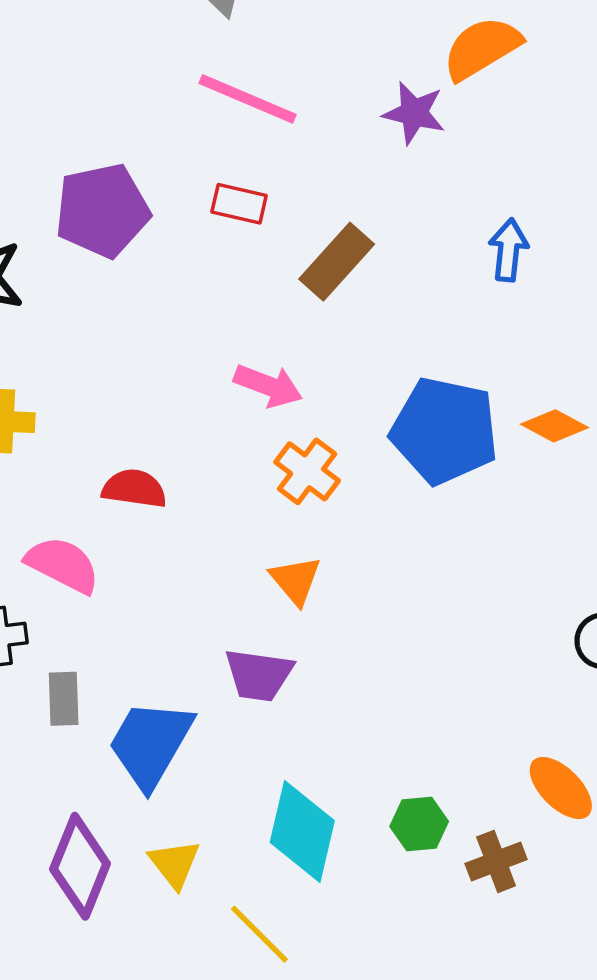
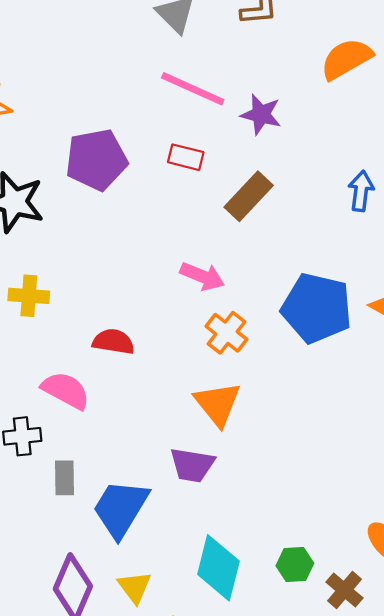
purple star: (414, 113) -> (261, 114), moved
orange triangle: (296, 580) -> (217, 404), size x1.4
brown cross: (496, 861) -> (344, 590), turned -30

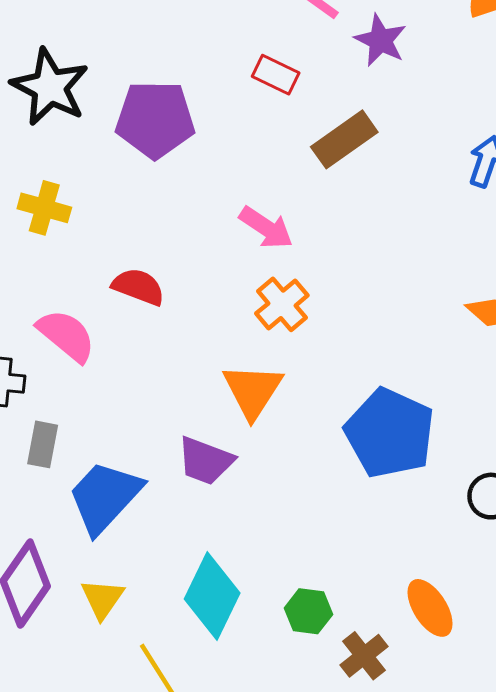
purple pentagon: (96, 160) -> (155, 119), moved
blue pentagon: (317, 308) -> (390, 433), moved

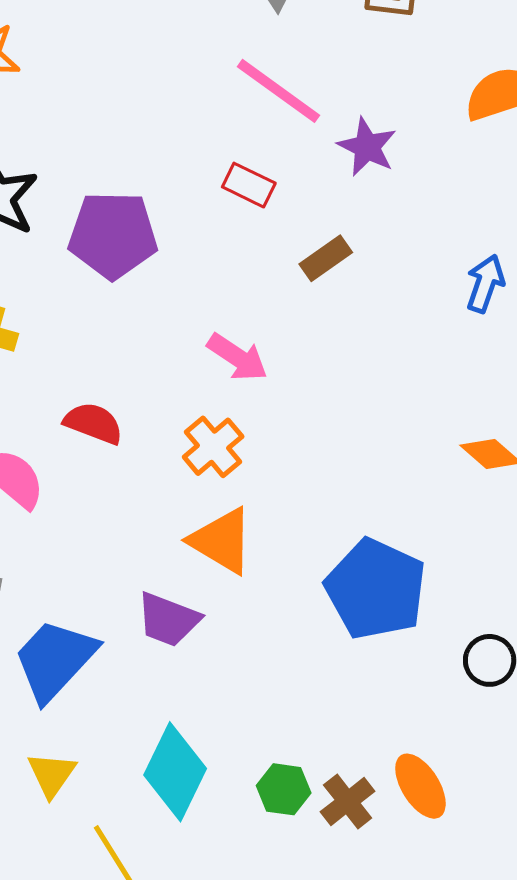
brown rectangle: (344, 139) -> (326, 258), size x0.7
orange cross: (282, 304) -> (213, 447), moved
orange triangle: (253, 391) -> (222, 541), turned -32
brown cross: (364, 656) -> (348, 801), moved

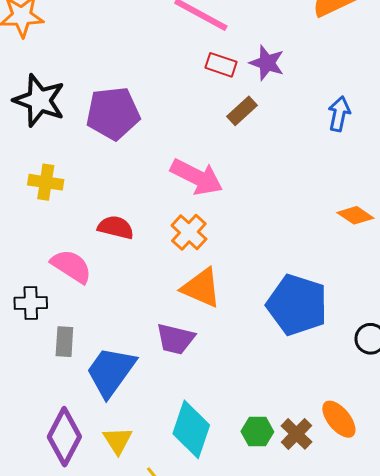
purple star: (367, 147) -> (267, 63), moved
red rectangle: (249, 185) -> (221, 65), moved
pink arrow: (237, 357) -> (197, 177), size x1.4

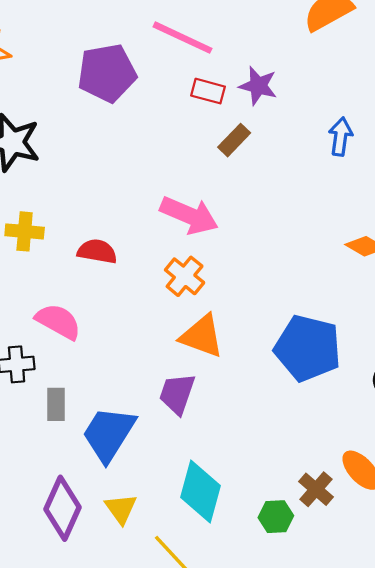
purple pentagon: (113, 113) -> (107, 73), moved
red semicircle: (116, 227) -> (97, 251), moved
purple trapezoid: (175, 339) -> (177, 394), turned 99
green hexagon: (257, 432) -> (276, 517), moved

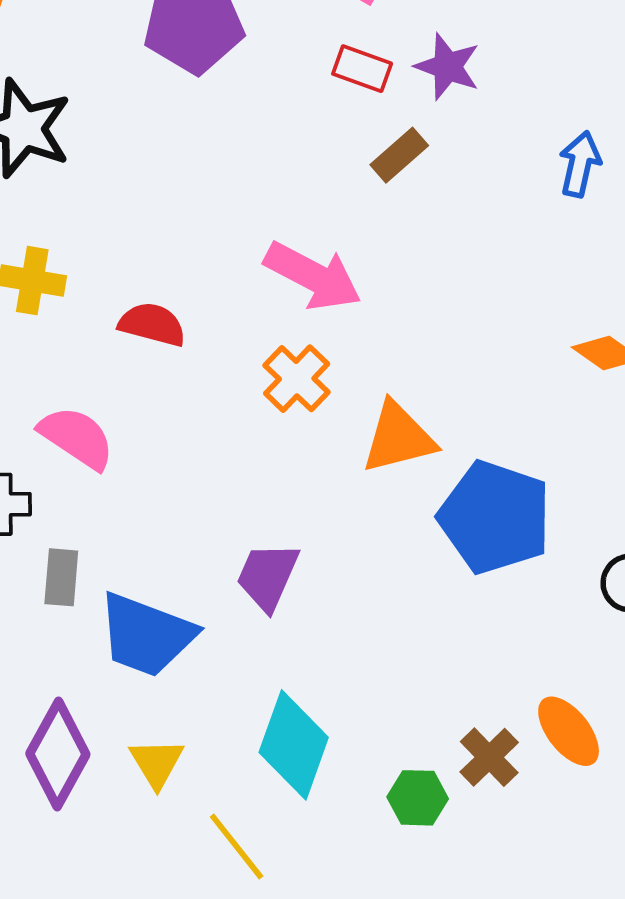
orange triangle: (202, 336) -> (398, 438), moved, turned -39
blue trapezoid: (109, 434) -> (146, 635), turned -106

